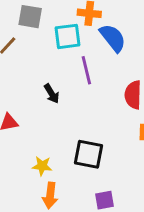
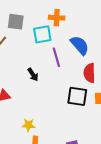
blue semicircle: (113, 38) -> (80, 45), moved
black square: (88, 154) -> (77, 96), moved

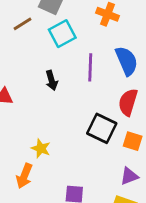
cyan square: (42, 34) -> (62, 34), moved, turned -36
yellow star: (28, 125) -> (41, 148), moved

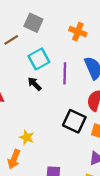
cyan square: (62, 34) -> (39, 59), moved
black arrow: (52, 80) -> (35, 84), turned 152

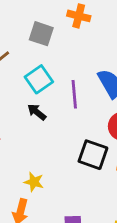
gray square: (33, 23) -> (41, 34), moved
orange cross: (78, 32) -> (79, 16), moved

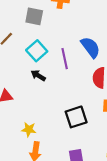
black square: (93, 155) -> (76, 117), moved, turned -30
yellow star: (34, 182) -> (29, 129), moved

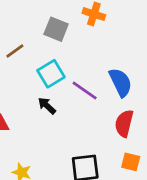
purple line: (65, 59) -> (85, 91), turned -54

